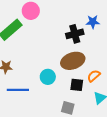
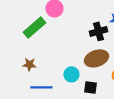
black square: (77, 85) -> (90, 87), moved

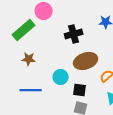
black cross: (98, 31) -> (74, 34), moved
brown star: (29, 64) -> (29, 59), moved

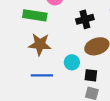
green rectangle: (24, 30) -> (35, 15), turned 50
brown star: (29, 59) -> (40, 44), size x1.6

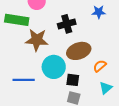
brown star: (40, 44) -> (37, 40), moved
cyan circle: (72, 62) -> (54, 67), size x1.5

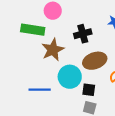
brown star: (37, 40) -> (53, 50), turned -30

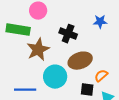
black cross: (83, 34) -> (68, 34), turned 36
black square: (89, 90) -> (87, 90), moved

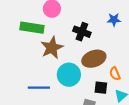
orange semicircle: (101, 76) -> (115, 74), turned -72

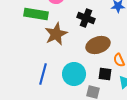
cyan circle: (69, 75) -> (74, 74), moved
blue line: (39, 88) -> (43, 74), turned -75

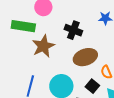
black square: (105, 74) -> (92, 86), turned 32

